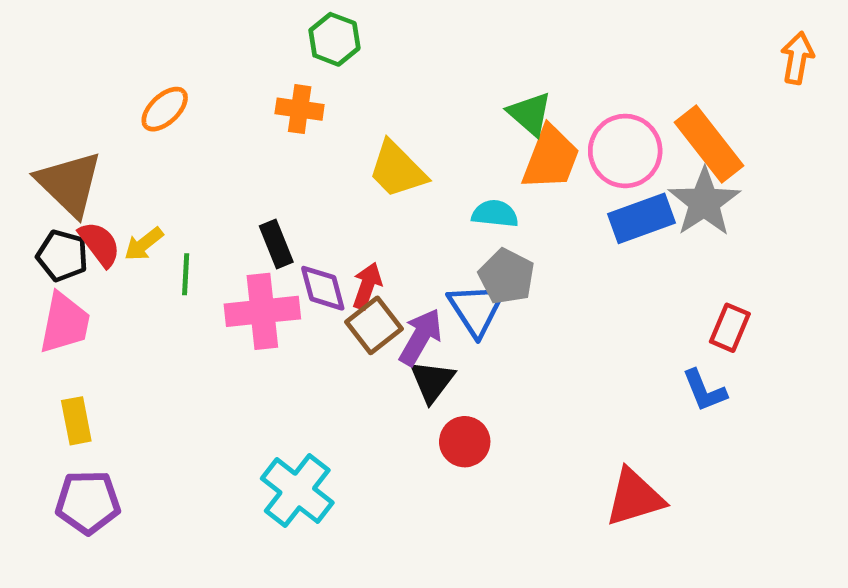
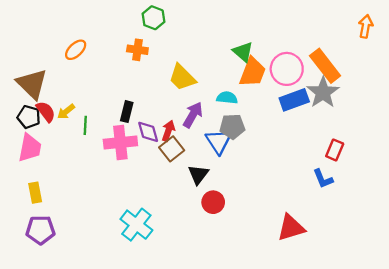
black rectangle: (276, 244) -> (127, 112), turned 36
gray pentagon: (507, 277) -> (232, 127), turned -30
purple arrow: (421, 337) -> (193, 115), moved

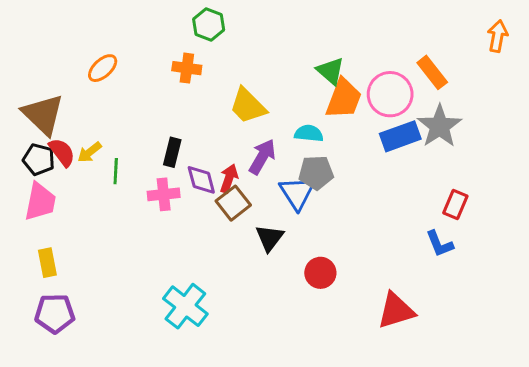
orange rectangle: (325, 66) -> (432, 72), moved, size x0.7
pink cross: (120, 142) -> (164, 194), size x0.7
red circle: (213, 202) -> (320, 273), moved

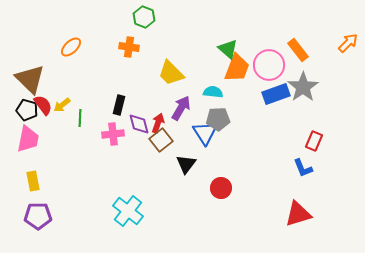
orange arrow: (498, 36) -> (348, 43), moved, turned 35
red triangle: (396, 311) -> (298, 214), moved

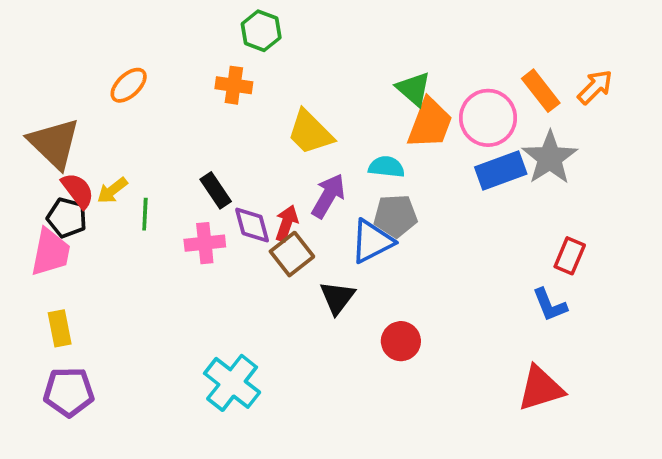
orange arrow: (348, 43) -> (595, 87), moved
black rectangle: (119, 105) -> (216, 190), turned -48
black pentagon: (27, 110) -> (67, 218), moved
blue triangle: (205, 133) -> (372, 241), turned 36

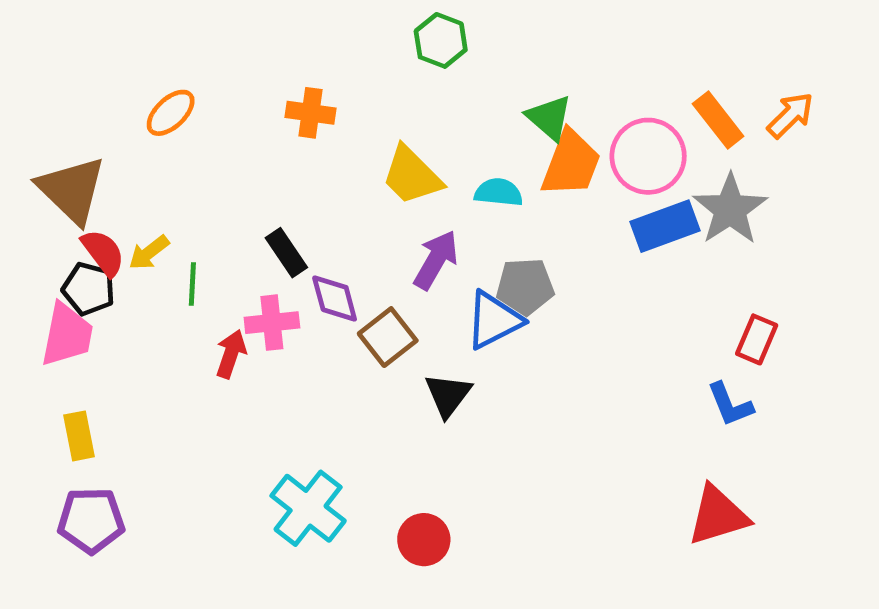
green hexagon: (261, 31) -> (441, 40), moved
cyan semicircle: (386, 167) -> (499, 192), moved
red arrow: (287, 223) -> (231, 354), moved
red circle: (401, 341) -> (424, 540), moved

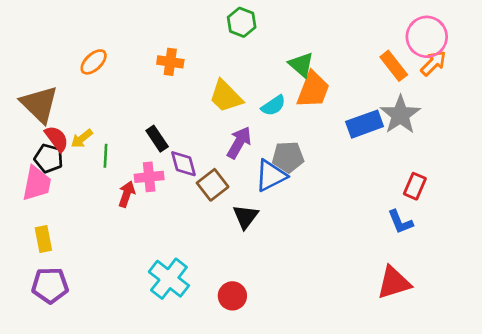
pink circle: (648, 156) -> (427, 37), moved
cyan semicircle: (499, 192) -> (273, 106), turned 140

